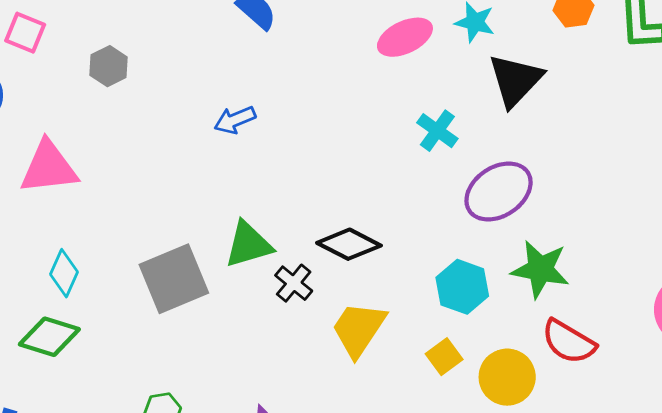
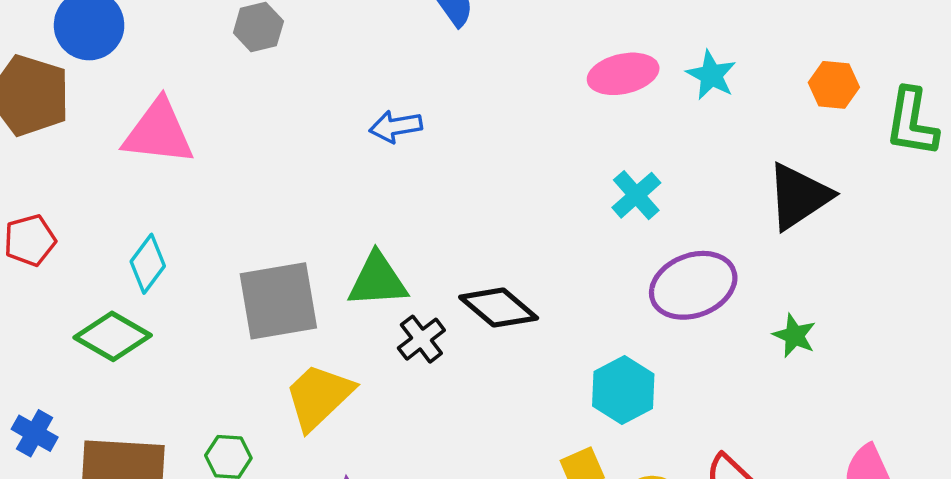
black triangle: (515, 80) -> (799, 196), moved
green star: (540, 269) -> (794, 335), moved, size x0.6
yellow trapezoid: (359, 329) -> (319, 397), moved

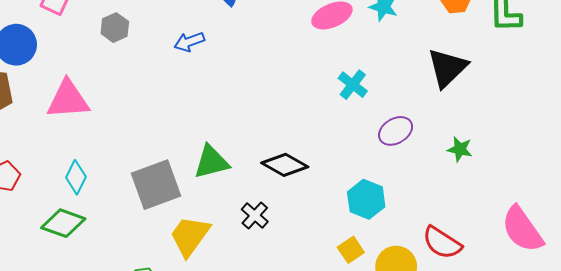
blue arrow: (396, 126) -> (189, 42), moved
purple ellipse: (693, 285) -> (396, 131), size x0.7
black cross: (421, 339) -> (255, 216), moved

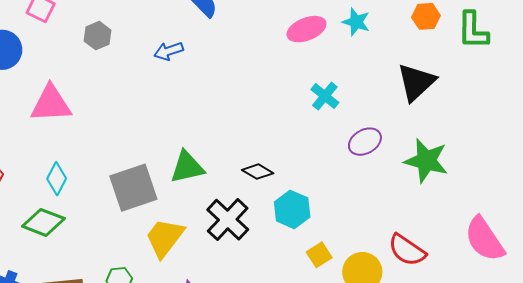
green star: (460, 149) -> (426, 161), size x1.8
black diamond: (285, 165) -> (258, 172), size x0.7
cyan hexagon: (366, 199) -> (292, 209), moved
black cross: (255, 216) -> (228, 220), size x1.6

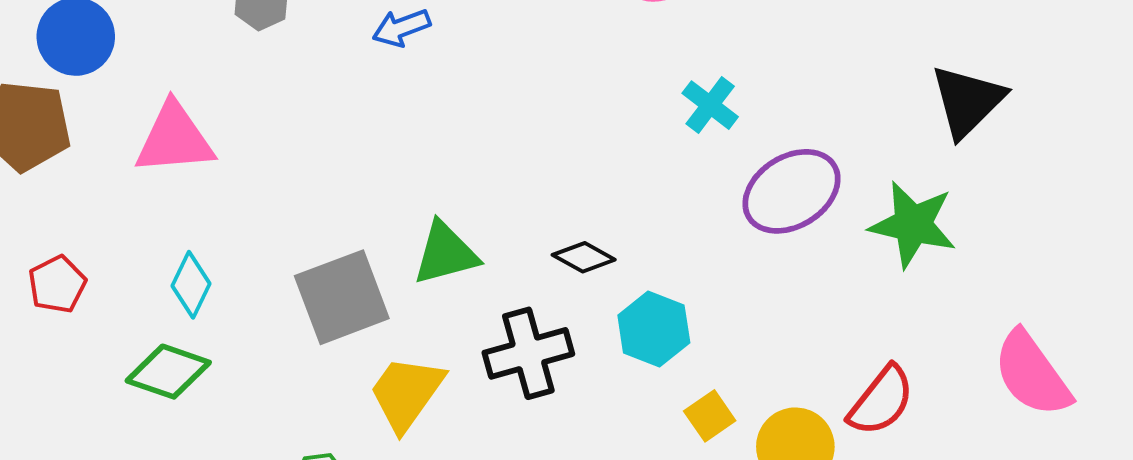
black triangle: (416, 82) -> (967, 101), moved
purple ellipse: (365, 142) -> (792, 191), size x1.5
black cross: (228, 220) -> (528, 353), turned 33
red semicircle: (407, 250) -> (881, 401), turned -84

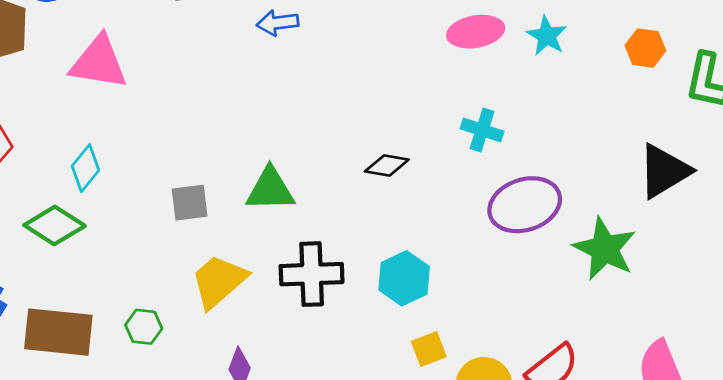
cyan cross: (710, 105) -> (482, 130), turned -33
black diamond: (584, 257) -> (387, 166), moved, turned -33
gray square: (342, 297) -> (190, 203), size x0.6

